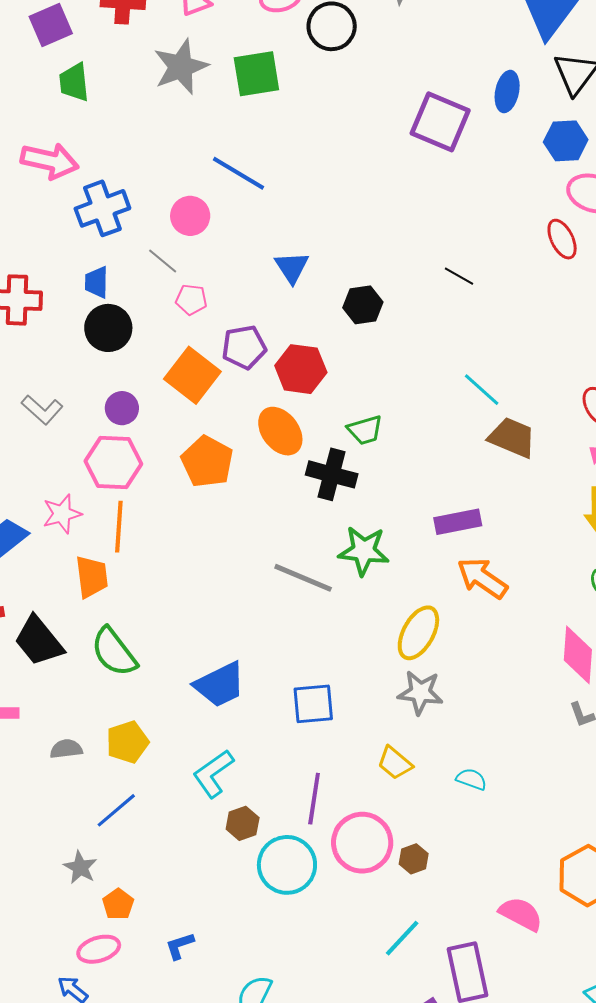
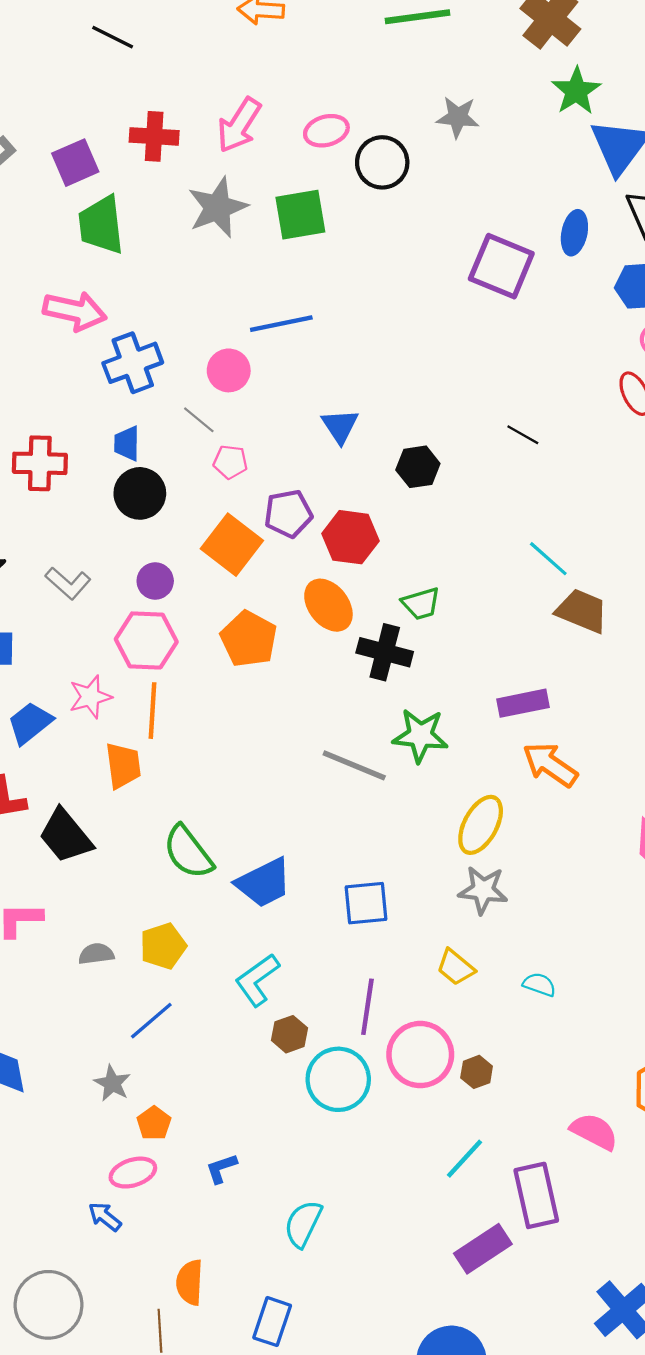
green trapezoid: (74, 82) -> (101, 225), size x1.4
blue line: (239, 173) -> (281, 324), turned -42
green semicircle: (114, 652) -> (188, 852), moved

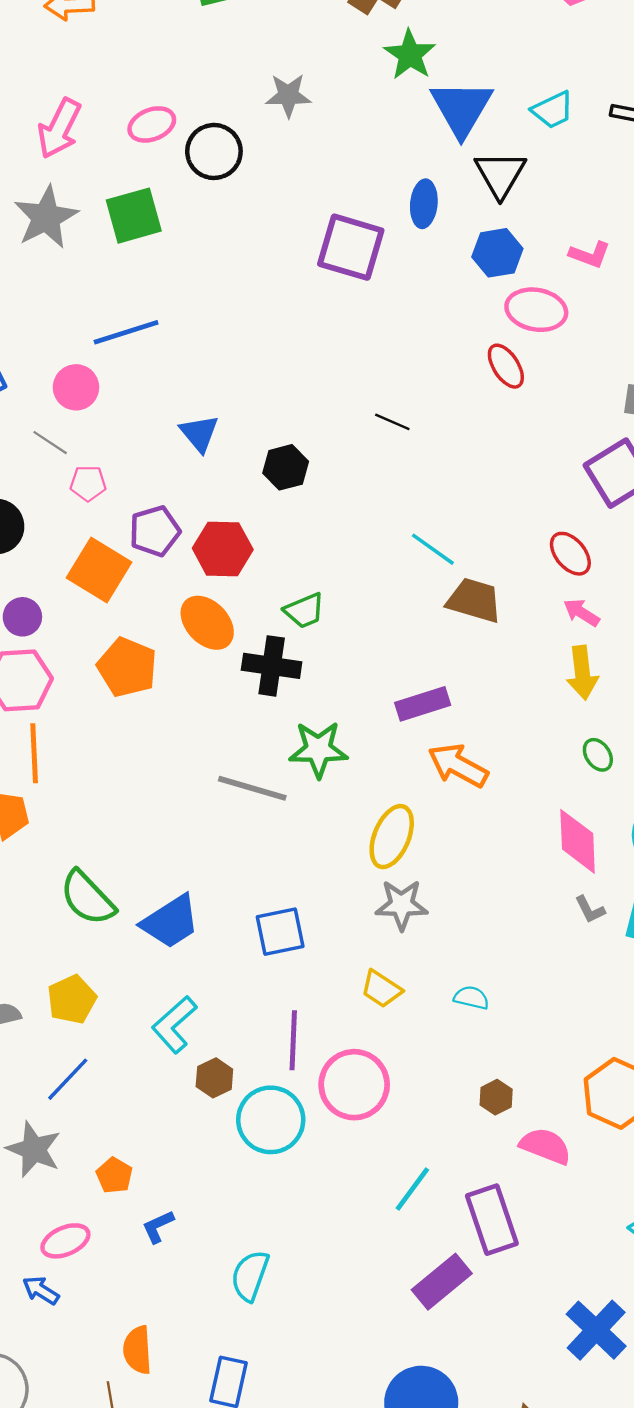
brown hexagon: (477, 1072) -> (496, 1097), moved
gray star: (112, 1083) -> (34, 1149), size x1.4
orange pentagon: (154, 1123) -> (114, 1175), moved

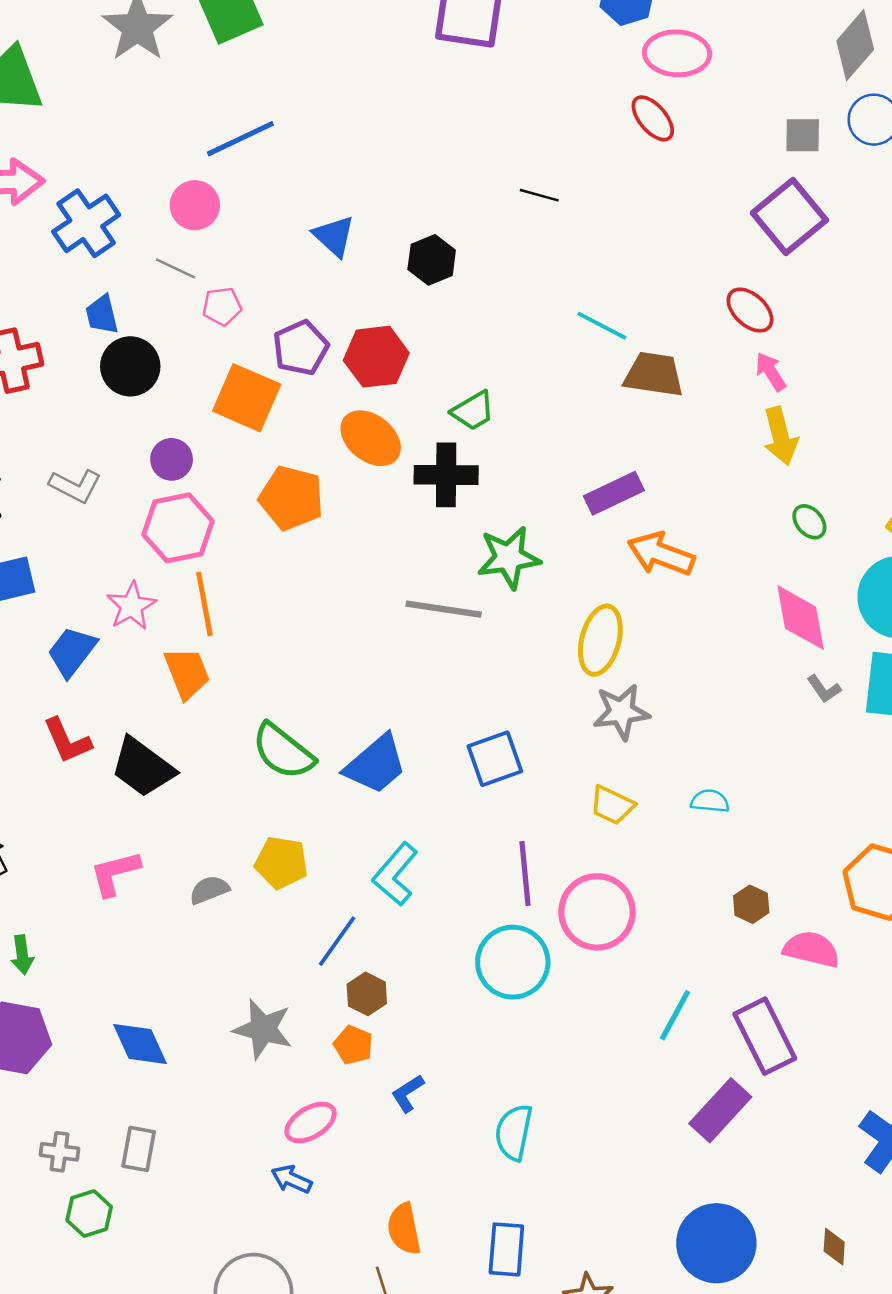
pink arrow: (582, 613) -> (771, 372), turned 33
yellow pentagon: (72, 1000) -> (281, 863), turned -30
brown hexagon: (214, 1078) -> (367, 994), moved
blue line: (68, 1079) -> (337, 941), moved

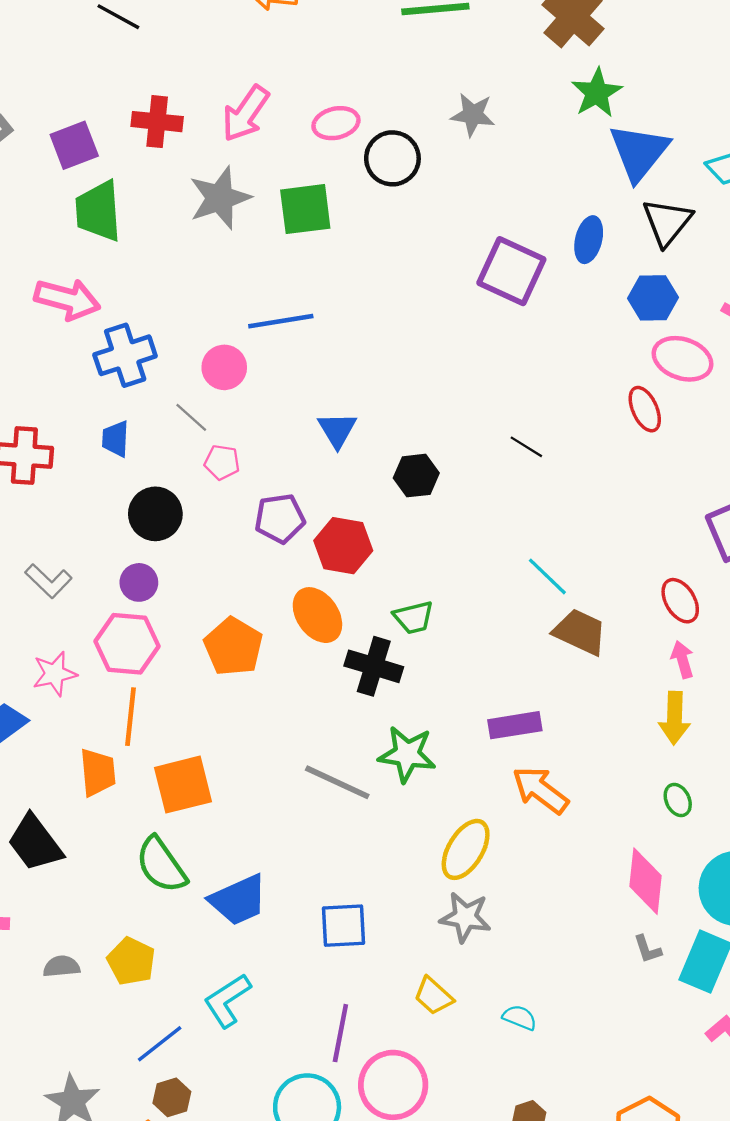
black circle: (130, 366) -> (155, 514), moved
orange square: (247, 398) -> (183, 785), moved, turned 36
pink star: (132, 606) -> (55, 674), moved

